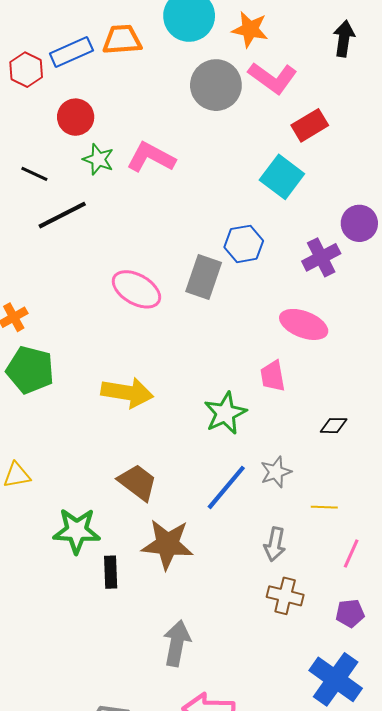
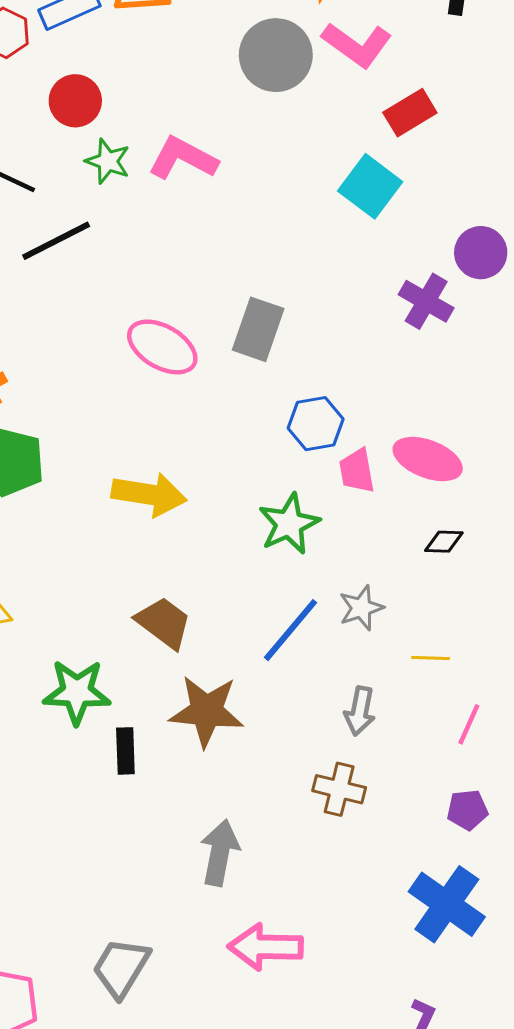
blue hexagon: (244, 244) -> (316, 424), moved
purple cross: (321, 257) -> (426, 301), turned -33
pink ellipse: (304, 324) -> (428, 459), moved
brown cross: (285, 596) -> (339, 789), moved

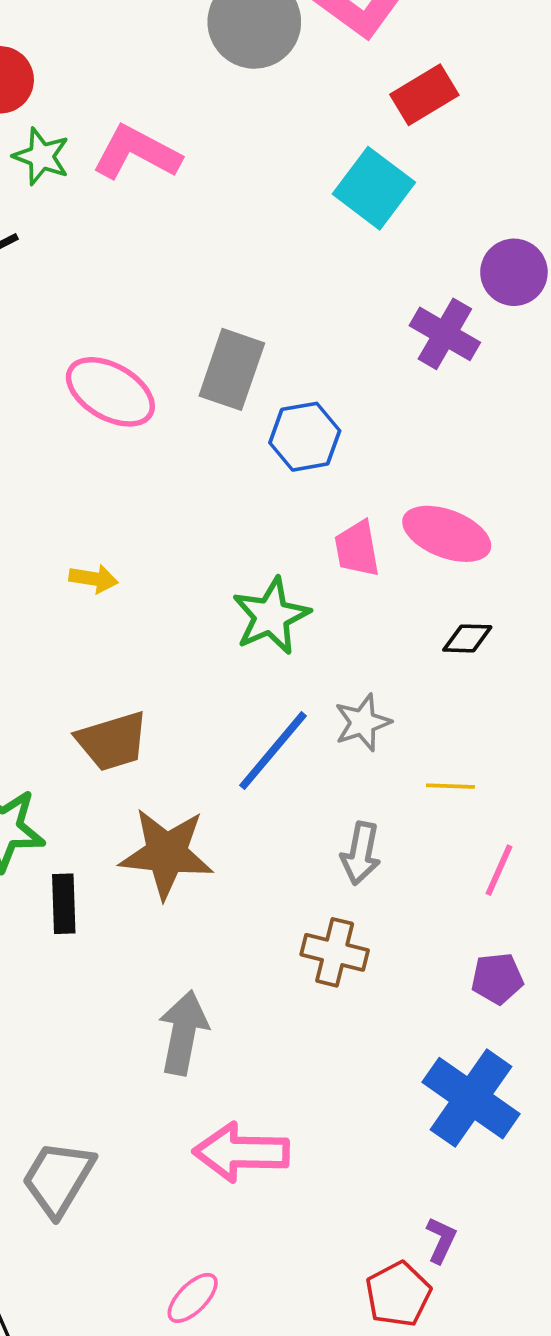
blue hexagon: (316, 424) -> (305, 437), moved
yellow arrow: (149, 494) -> (94, 579), size x0.5
brown trapezoid: (164, 623) -> (112, 741), turned 126

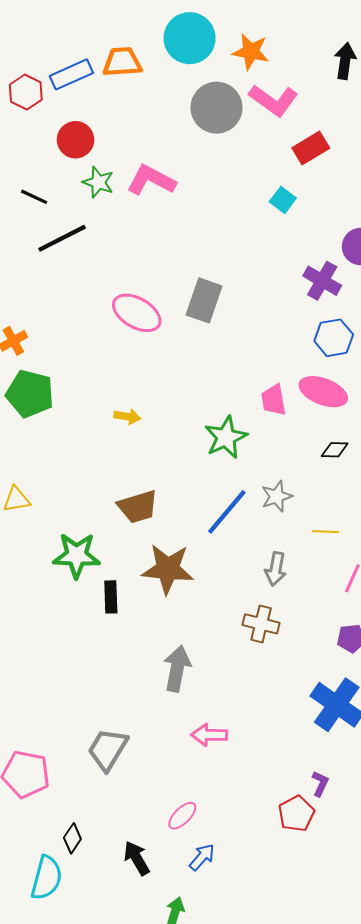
cyan square: (374, 188) -> (283, 200), size x0.6
blue hexagon: (305, 437) -> (334, 338), moved
pink arrow: (241, 1152) -> (209, 735), size x0.7

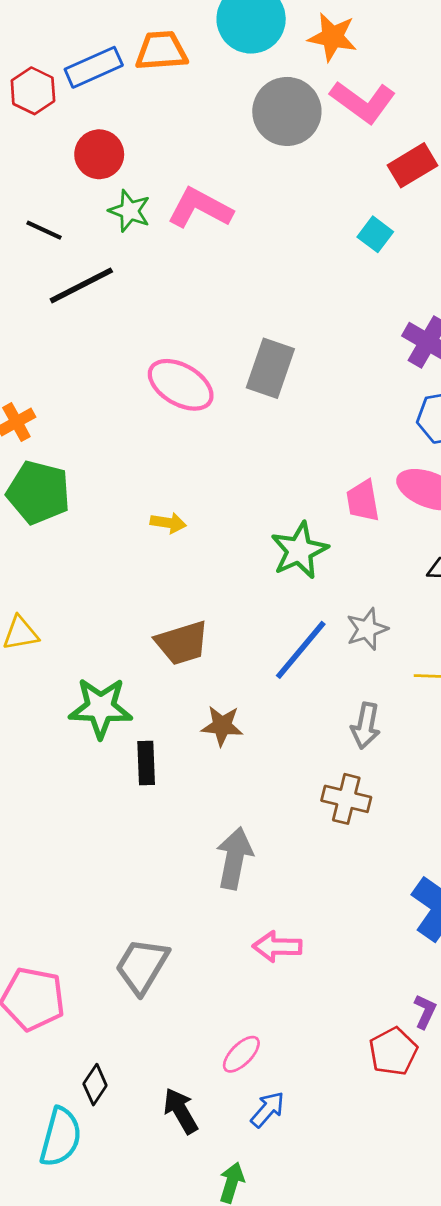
brown star: (168, 569) -> (222, 726), size x0.6

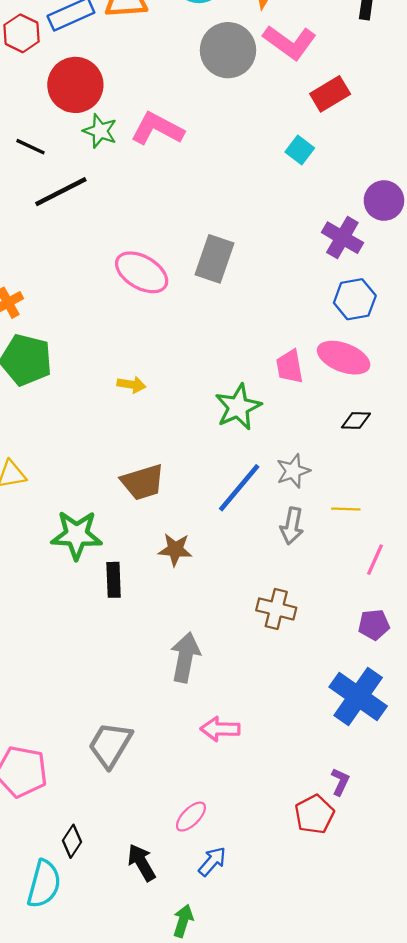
red circle: (99, 154) -> (75, 85), size x1.4
gray arrow: (366, 726) -> (292, 526), moved

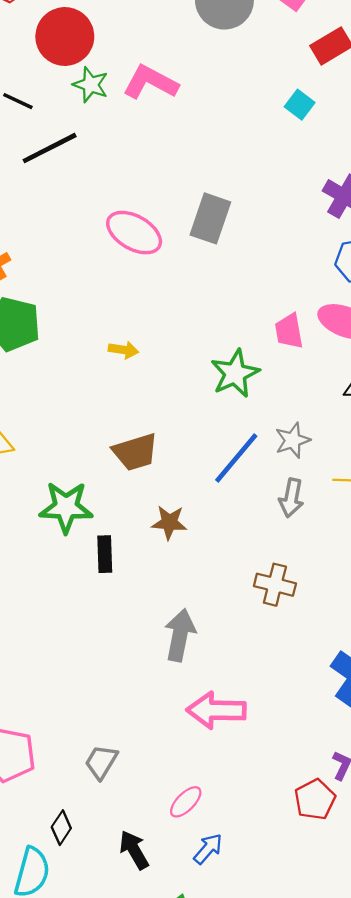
pink arrow: (220, 729) -> (216, 710), size x1.4
gray trapezoid: (110, 745) -> (101, 762), moved, size x0.7

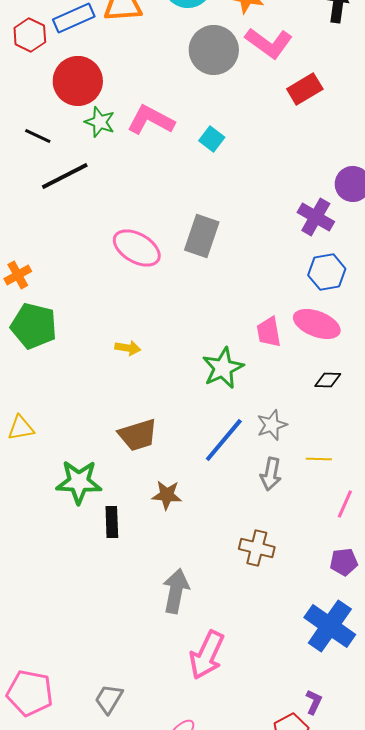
cyan square: (300, 105) -> (212, 139), moved
pink arrow: (216, 710) -> (207, 655), turned -66

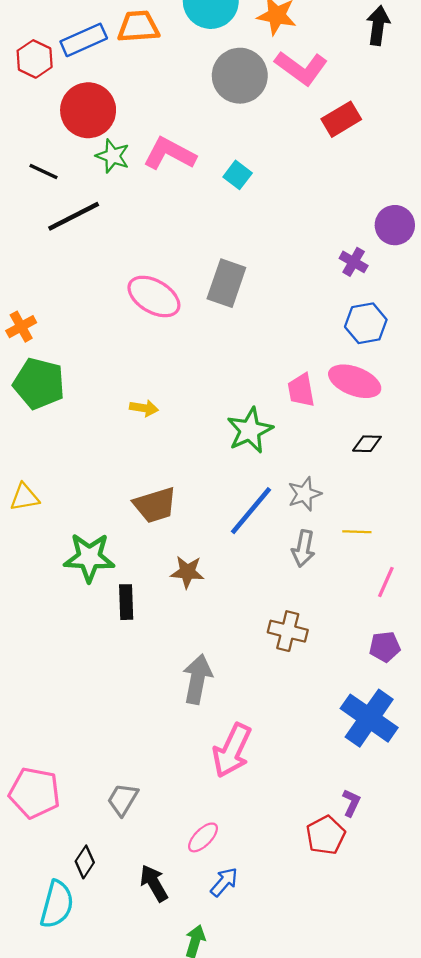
purple cross: (316, 217) -> (354, 262), size x0.7

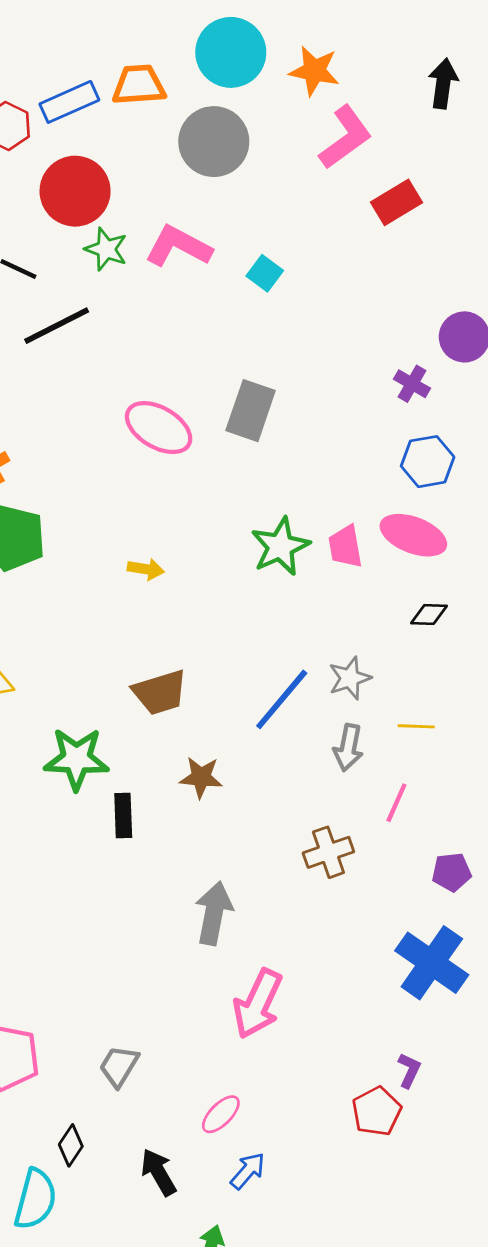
pink L-shape: (301, 68) -> (345, 137), turned -72
gray circle: (240, 76) -> (214, 142), moved
green star: (250, 430) -> (280, 546), moved
pink line: (386, 582) -> (396, 803), moved
brown cross: (288, 631) -> (328, 852), turned -33

